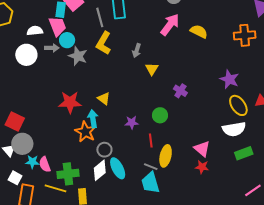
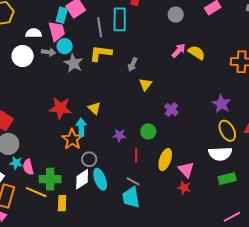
pink arrow: (170, 25) -> (179, 51), moved, size x0.7
yellow L-shape: (104, 43) -> (101, 53), turned 60
yellow ellipse: (166, 156) -> (165, 160), moved

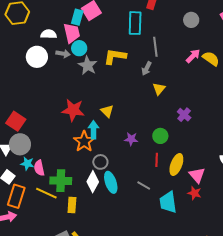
gray line: (100, 27) -> (155, 47), moved
red line: (136, 155) -> (157, 160), moved
white diamond: (82, 179) -> (93, 182), turned -30
cyan trapezoid: (131, 197) -> (168, 202), moved

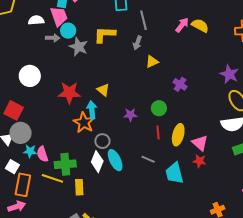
white circle: (37, 57) -> (30, 76), moved
yellow triangle: (159, 89) -> (152, 62), turned 32

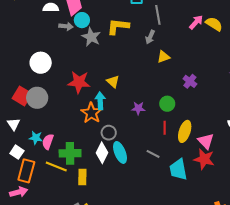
gray circle: (21, 133) -> (37, 98), moved
pink semicircle: (42, 154) -> (48, 142), turned 35
red star: (199, 161) -> (204, 159), size x1.5

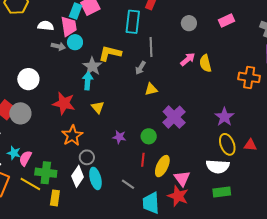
yellow semicircle: (214, 24) -> (205, 63), turned -144
gray star: (91, 37) -> (92, 66), moved
purple cross: (190, 81) -> (174, 117), size x1.6
cyan arrow: (100, 101) -> (88, 81), moved

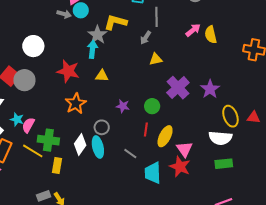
yellow triangle: (98, 107) -> (102, 76), turned -48
purple star: (224, 117) -> (210, 89), moved
gray circle: (87, 157) -> (102, 127), moved

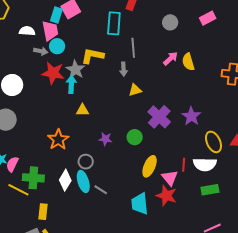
gray arrow: (146, 38) -> (124, 69), turned -32
red star: (68, 71) -> (53, 73), moved
red line: (146, 129) -> (184, 165), moved
gray line: (130, 154) -> (101, 190), moved
yellow rectangle: (57, 165) -> (43, 212), moved

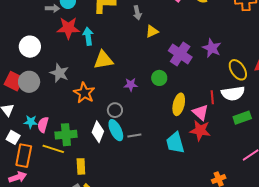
gray star: (75, 70) -> (59, 73), moved
yellow triangle: (82, 110) -> (103, 60), size x1.5
gray line: (101, 190) -> (134, 135), turned -32

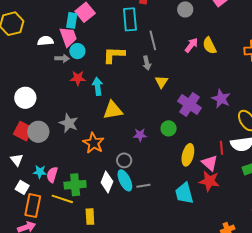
red star: (68, 28) -> (78, 78), size x0.7
yellow triangle: (152, 31) -> (161, 82), turned -32
white circle: (30, 47) -> (25, 98), moved

